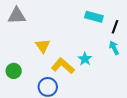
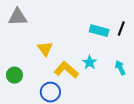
cyan rectangle: (94, 17) -> (99, 31), moved
cyan arrow: (114, 48) -> (120, 68), moved

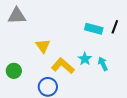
cyan arrow: (120, 68) -> (103, 64), moved

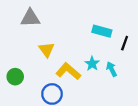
gray triangle: (17, 16) -> (30, 18), moved
black line: (115, 27) -> (125, 43), moved

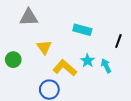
cyan rectangle: (102, 31) -> (82, 30), moved
green circle: (15, 77) -> (13, 60), moved

